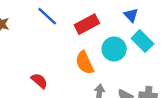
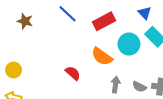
orange semicircle: (85, 63) -> (102, 56), turned -30
red semicircle: (39, 81) -> (73, 73), moved

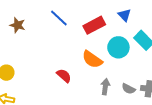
blue triangle: (145, 13) -> (124, 15), moved

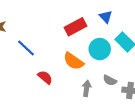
blue line: (59, 18) -> (26, 48), moved
gray semicircle: (129, 89) -> (110, 80), moved

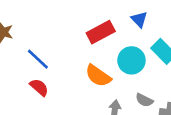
red semicircle: (45, 77) -> (39, 87), moved

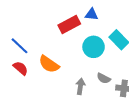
blue triangle: (139, 19) -> (91, 14), moved, turned -40
orange semicircle: (98, 76) -> (49, 64), moved

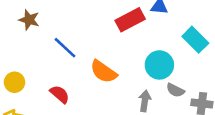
cyan circle: (94, 47) -> (159, 65), moved
red semicircle: (21, 68) -> (60, 94), moved

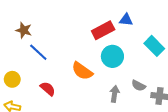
blue line: (65, 48) -> (38, 52), moved
cyan circle: (159, 65) -> (112, 56), moved

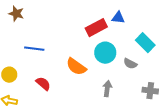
brown star: (24, 30) -> (16, 14), moved
blue line: (38, 52) -> (34, 49), turned -36
gray semicircle: (139, 86) -> (130, 64), moved

